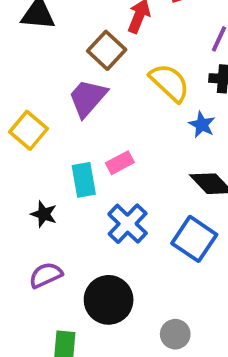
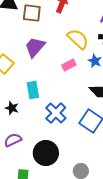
brown square: (107, 50) -> (32, 13), moved, turned -36
pink rectangle: (120, 163) -> (69, 65), moved

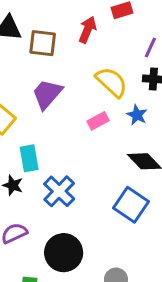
cyan rectangle: (33, 90) -> (29, 158), moved
blue cross: (56, 113) -> (59, 191), moved

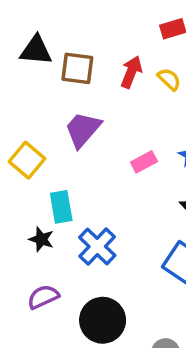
red arrow: (88, 30) -> (131, 72), moved
yellow semicircle: (112, 82) -> (169, 79), moved, size x0.6

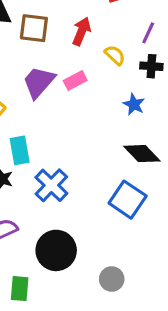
yellow semicircle: (169, 79) -> (115, 55), moved
pink rectangle: (144, 162) -> (75, 81), moved

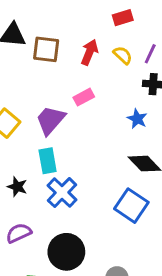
yellow semicircle: (115, 55) -> (123, 55), moved
purple trapezoid: (39, 82) -> (50, 120), moved
cyan rectangle: (20, 150) -> (48, 161), moved

